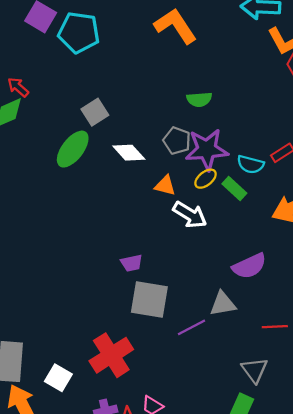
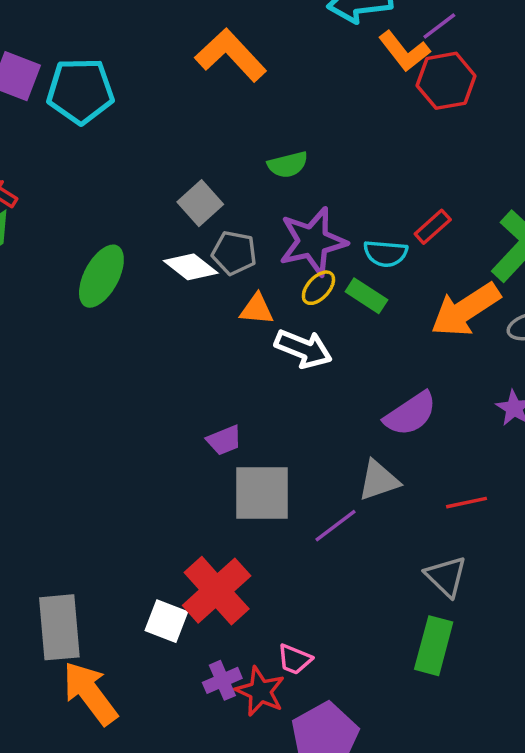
gray square: (95, 112) -> (200, 203), moved
gray pentagon: (177, 141) -> (234, 253), moved
white square: (58, 378) -> (166, 621), moved

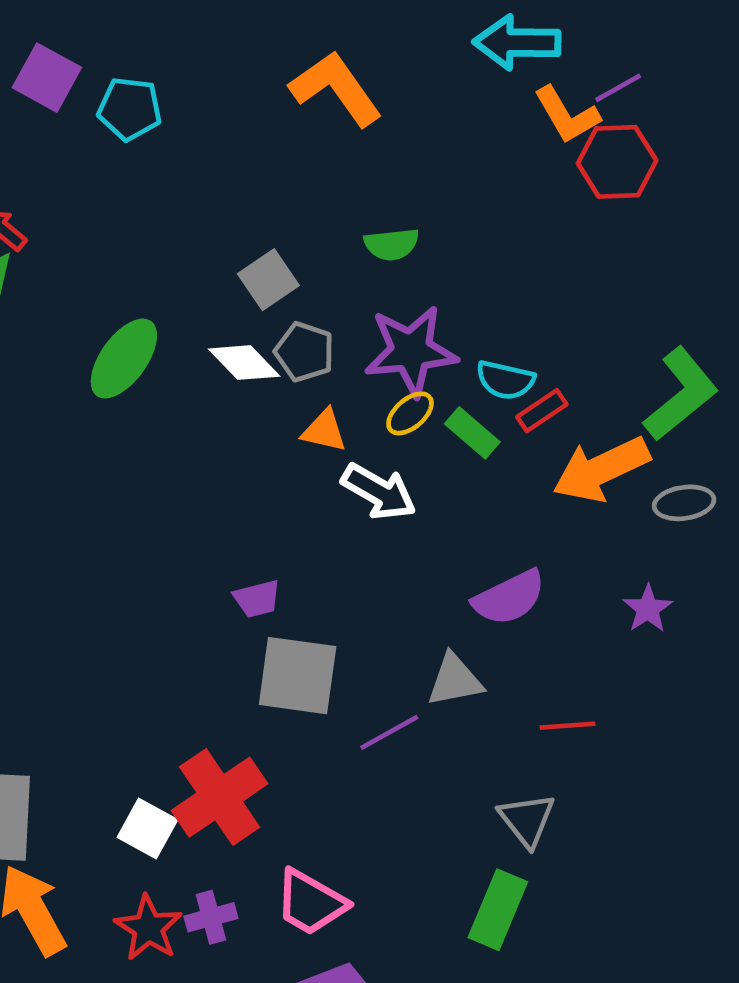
cyan pentagon: (80, 91) -> (130, 109), size x0.7
red rectangle: (433, 227) -> (542, 411), moved
pink trapezoid: (295, 659) -> (311, 902), size x1.6
red star: (260, 691) -> (148, 928), moved

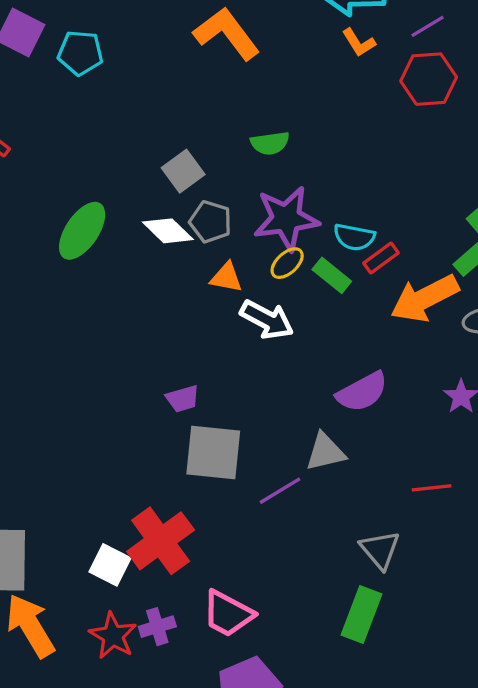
orange L-shape: (567, 115) -> (359, 43), moved, size x0.7
red line: (568, 726) -> (432, 488), moved

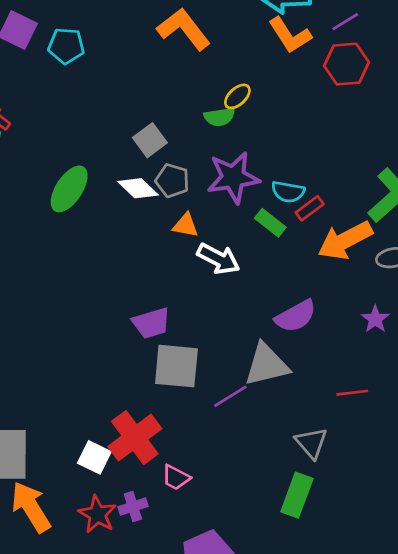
orange L-shape: (359, 43) -> (290, 35), size x1.6
yellow ellipse: (287, 263) -> (237, 96), moved
purple trapezoid: (183, 399) -> (151, 323), size x1.4
gray triangle: (325, 452) -> (267, 365), size x1.4
pink trapezoid: (228, 614) -> (176, 477), moved, size x0.7

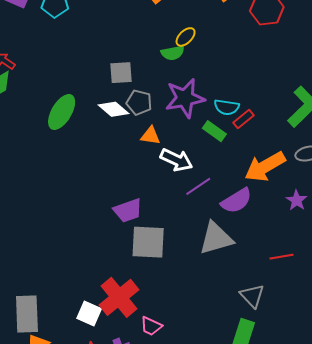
gray square: (150, 140) -> (121, 73), turned 35
orange arrow: (345, 240) -> (265, 167), moved
purple line: (230, 396) -> (198, 186), moved

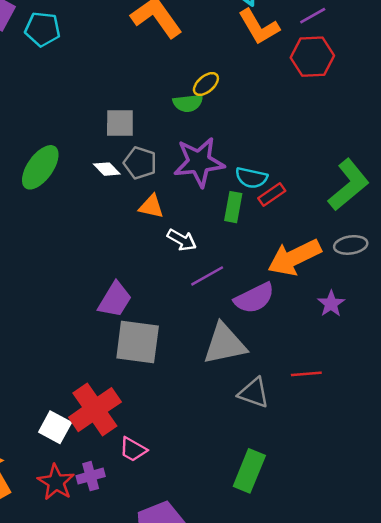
white diamond: (114, 109) -> (107, 169), size x0.7
green rectangle: (214, 131) -> (233, 207), turned 60
white arrow: (176, 160) -> (182, 240), size x0.7
purple trapezoid: (128, 211) -> (115, 300), turned -44
gray triangle: (252, 296) -> (254, 393), moved, turned -32

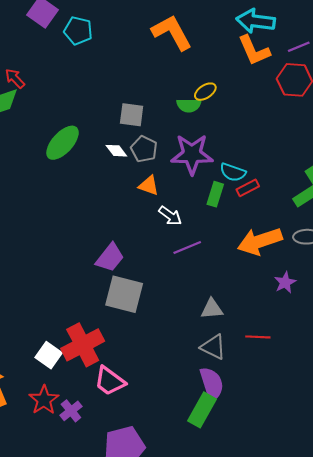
purple semicircle: (254, 298) -> (212, 384), moved, turned -88
gray triangle: (225, 344) -> (212, 309), moved, size x0.6
pink trapezoid: (133, 449) -> (110, 381), size x1.4
purple cross: (91, 476) -> (71, 411), moved, turned -30

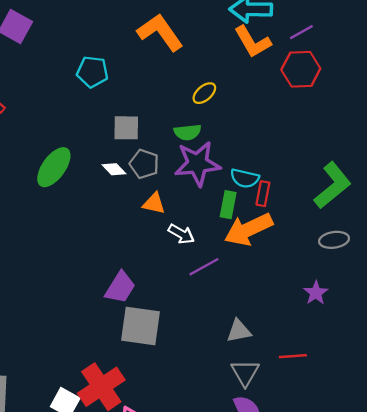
cyan pentagon: (78, 31) -> (92, 72), moved
green semicircle: (189, 105) -> (188, 132), moved
red rectangle: (248, 188) -> (263, 194), turned -45
orange arrow: (260, 241) -> (249, 229), moved
gray triangle: (213, 347) -> (245, 373), turned 40

